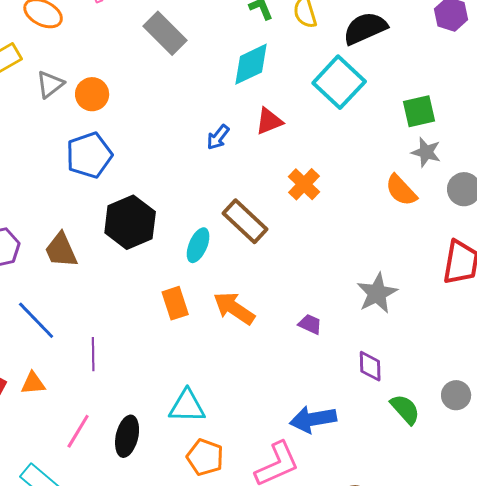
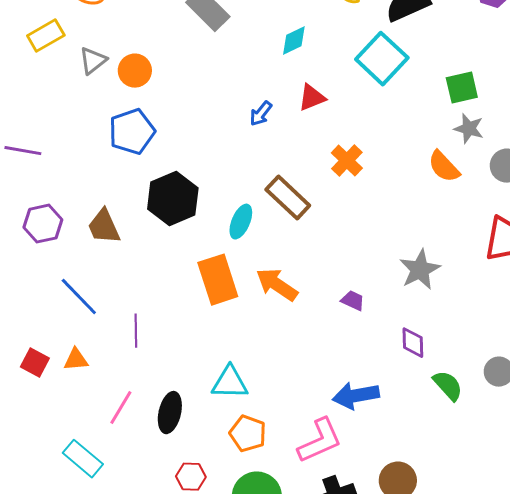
cyan diamond: (251, 64) -> (294, 41), size x0.7
orange rectangle: (175, 303) -> (218, 280), size x1.5

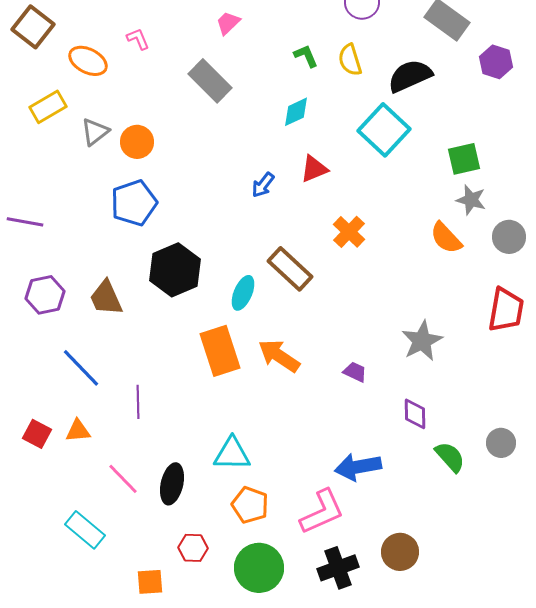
pink line: (121, 408) -> (123, 479), turned -75

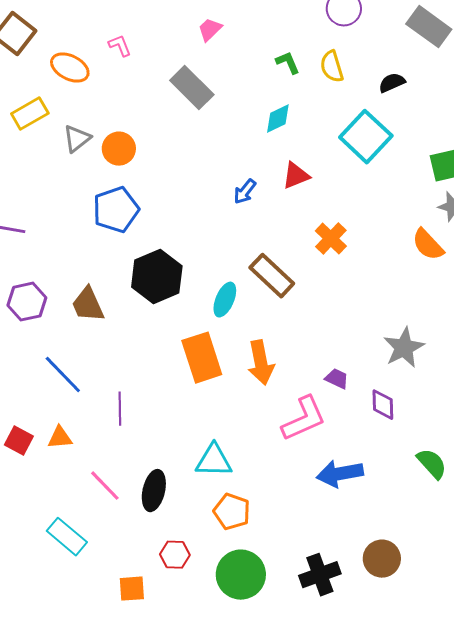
black semicircle: (410, 76) -> (392, 83), size x0.6
orange arrow: (279, 356) -> (261, 363), turned -135
purple diamond: (415, 414) -> (383, 405), moved
pink L-shape: (322, 512) -> (304, 419), moved

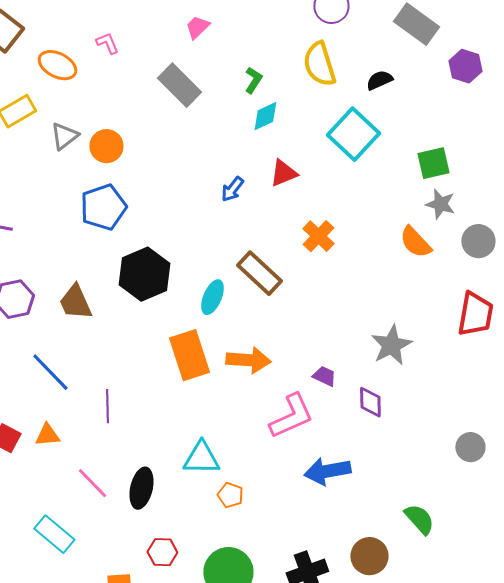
green L-shape: (288, 63) -> (253, 80), moved, turned 56
yellow semicircle: (332, 67) -> (319, 64), size x1.4
orange arrow: (261, 363) -> (248, 360), turned -75
green semicircle: (432, 464) -> (419, 519), moved
orange pentagon: (232, 512) -> (230, 495), moved, size x0.7

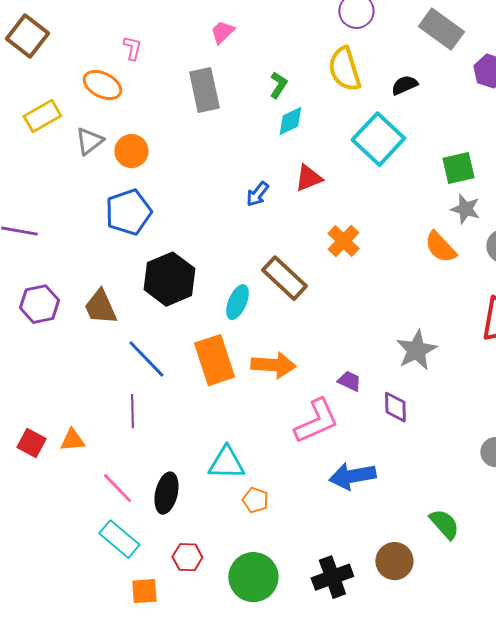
pink L-shape: (107, 43) -> (132, 48), turned 35
orange ellipse: (57, 65) -> (102, 85), moved
gray rectangle: (179, 85) -> (204, 90), turned 33
blue line: (50, 372) -> (146, 359), moved
cyan rectangle: (54, 534) -> (119, 539), moved

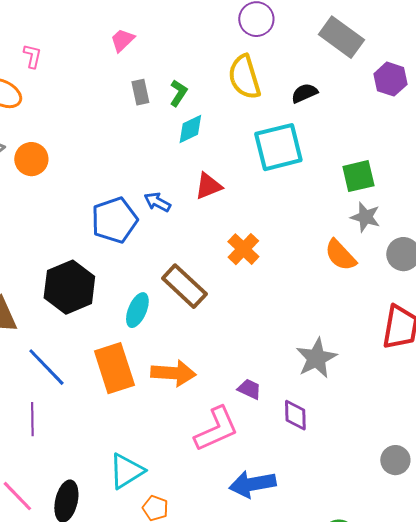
gray rectangle: (204, 90) -> (140, 92), moved, size x0.6
cyan square: (378, 139) -> (278, 147), turned 33
blue arrow: (257, 194) -> (157, 202), turned 80
blue pentagon: (128, 212) -> (114, 220), moved
cyan triangle: (226, 463) -> (126, 471), turned -33

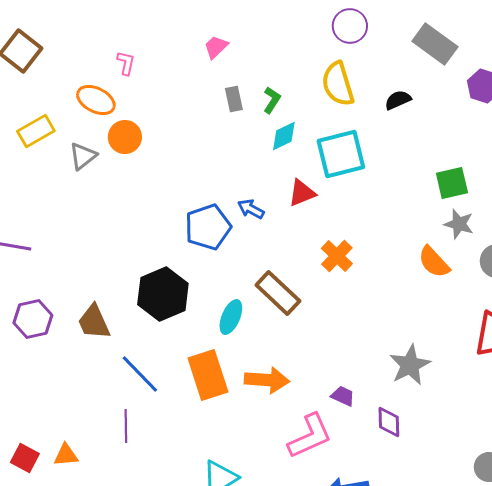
cyan square: (278, 147) -> (341, 154), moved
orange circle: (31, 159) -> (125, 137), moved

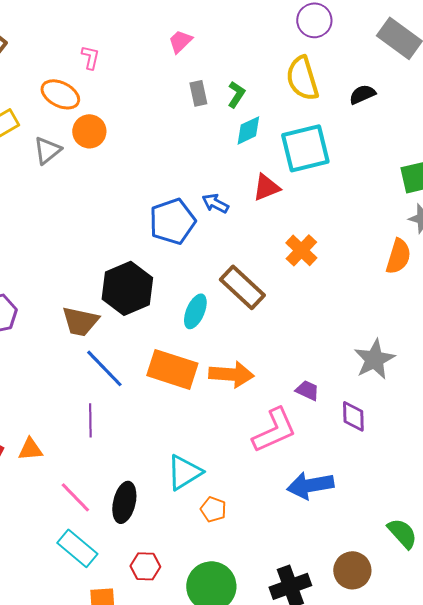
orange semicircle: (434, 262) -> (398, 256), turned -120
brown trapezoid: (94, 322) -> (80, 321), moved, turned -54
orange rectangle: (208, 375) -> (172, 369), turned -54

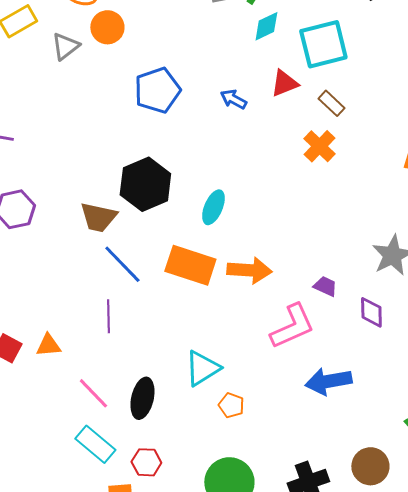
blue pentagon: (172, 221) -> (157, 90), moved
brown rectangle: (242, 287) -> (331, 103), moved, size x0.6
red hexagon: (145, 566) -> (146, 462), moved

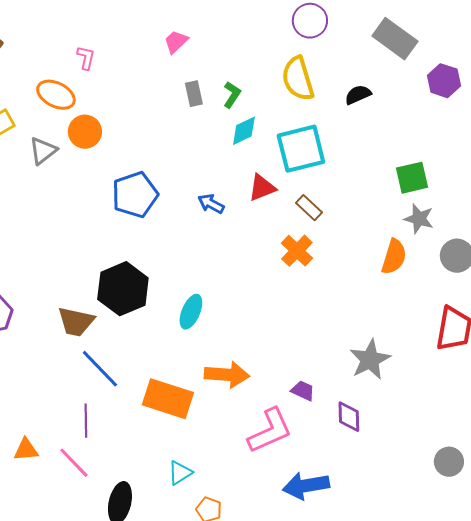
orange rectangle: (190, 265) -> (168, 399), moved
cyan triangle: (202, 368) -> (180, 473), size x0.7
pink line: (93, 393) -> (74, 463), moved

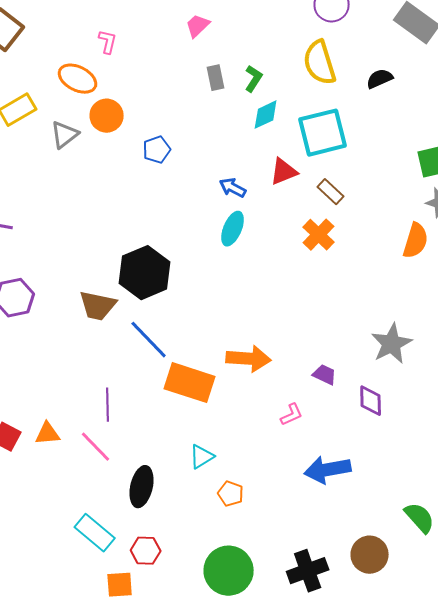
blue pentagon: (135, 195) -> (157, 150), moved, size x0.6
cyan ellipse: (191, 312) -> (233, 229), moved
blue line: (100, 369) -> (149, 340), moved
pink L-shape: (270, 431) -> (292, 415), size x0.5

